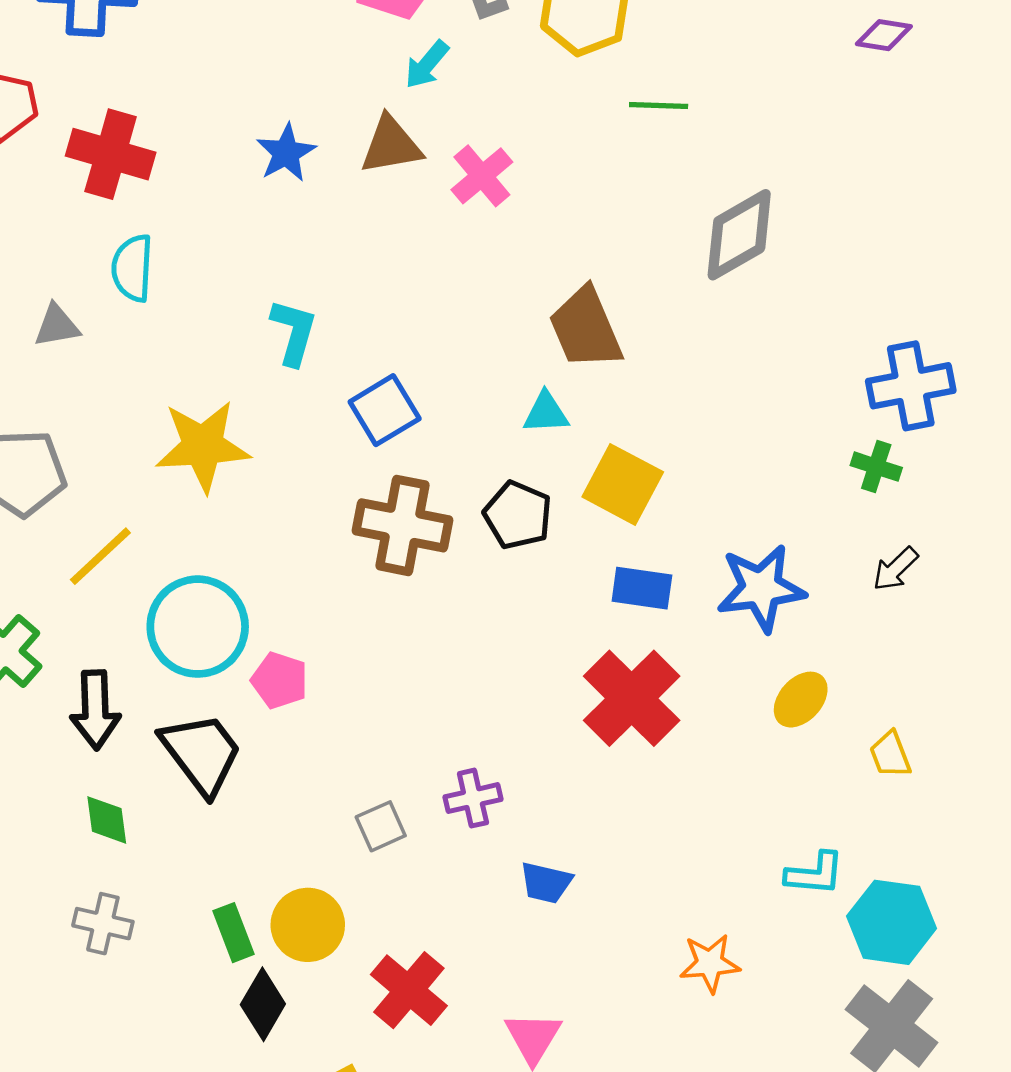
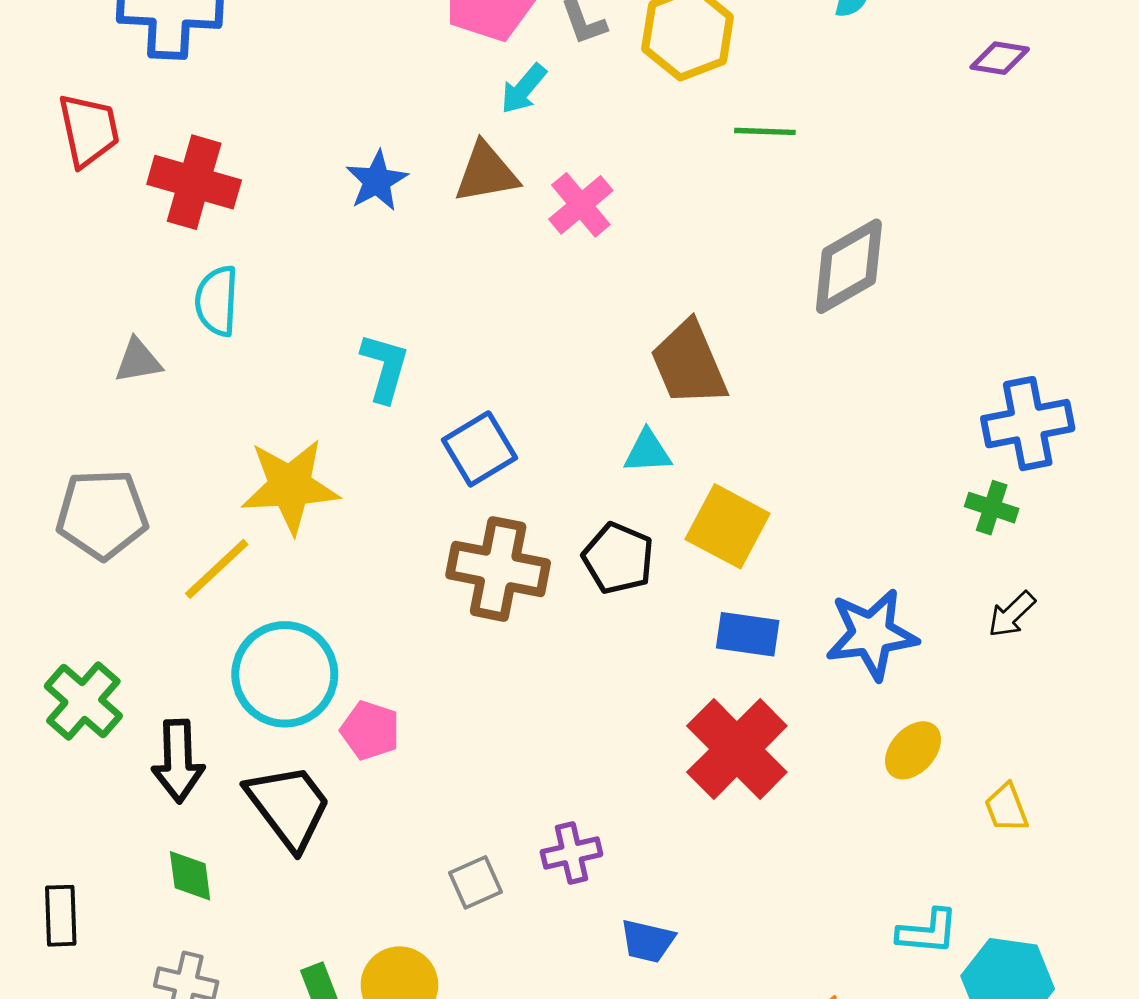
yellow line: (100, 556) -> (217, 569), moved

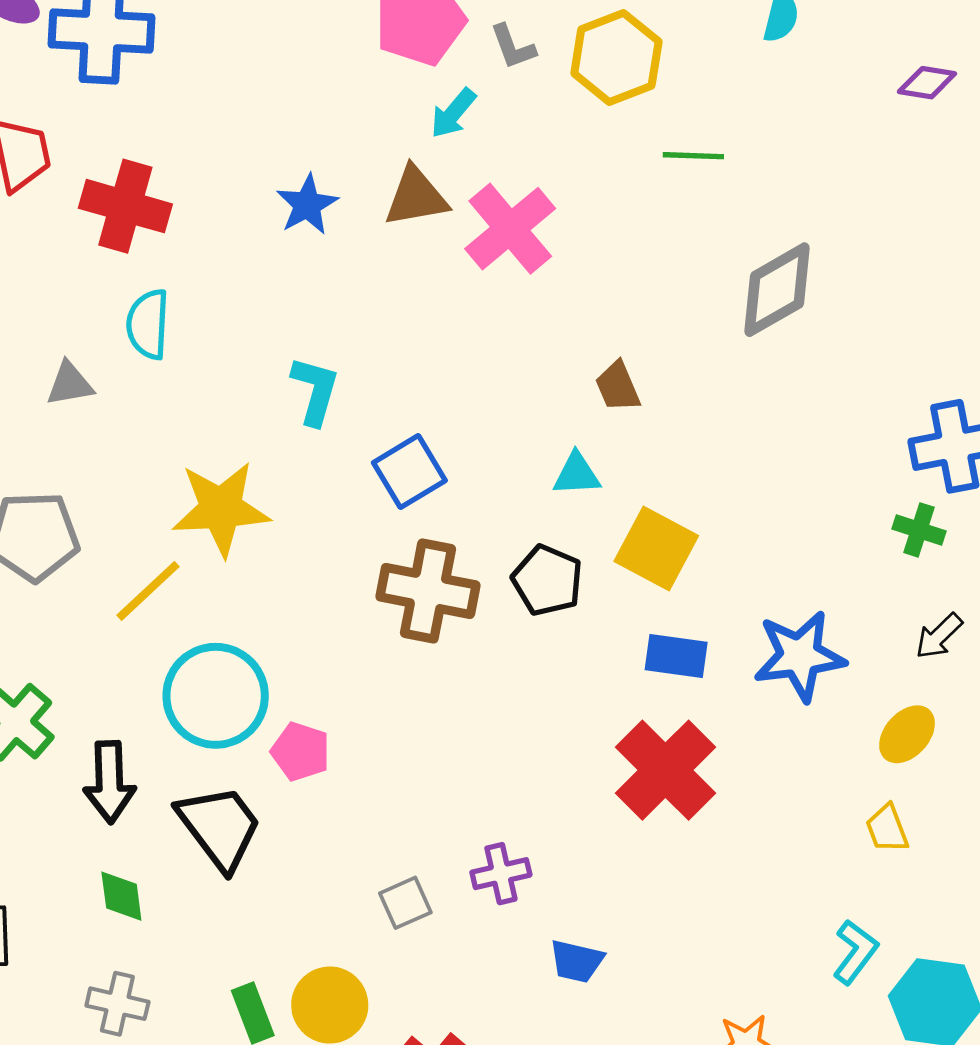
pink cross: (581, 205) -> (510, 229), size x1.4
brown trapezoid: (689, 364) -> (618, 387), size x0.6
yellow ellipse: (913, 750) -> (907, 734), moved
yellow trapezoid: (1006, 808) -> (887, 829), moved
cyan L-shape: (928, 932) -> (855, 952), turned -58

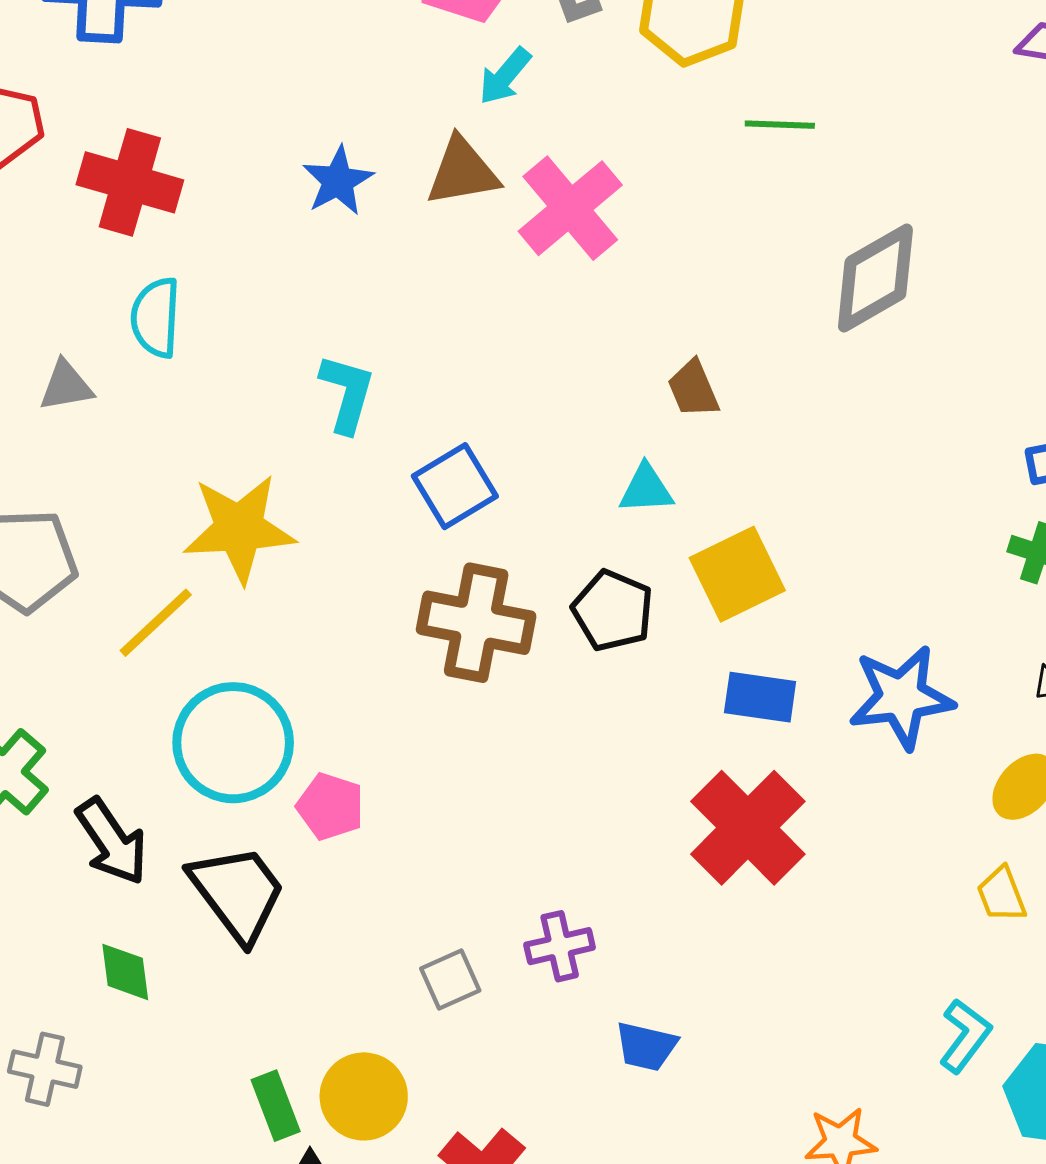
yellow square: (656, 548) -> (737, 574), turned 36
black arrow: (109, 782) -> (112, 841), turned -32
gray cross: (117, 1004) -> (45, 1069), moved

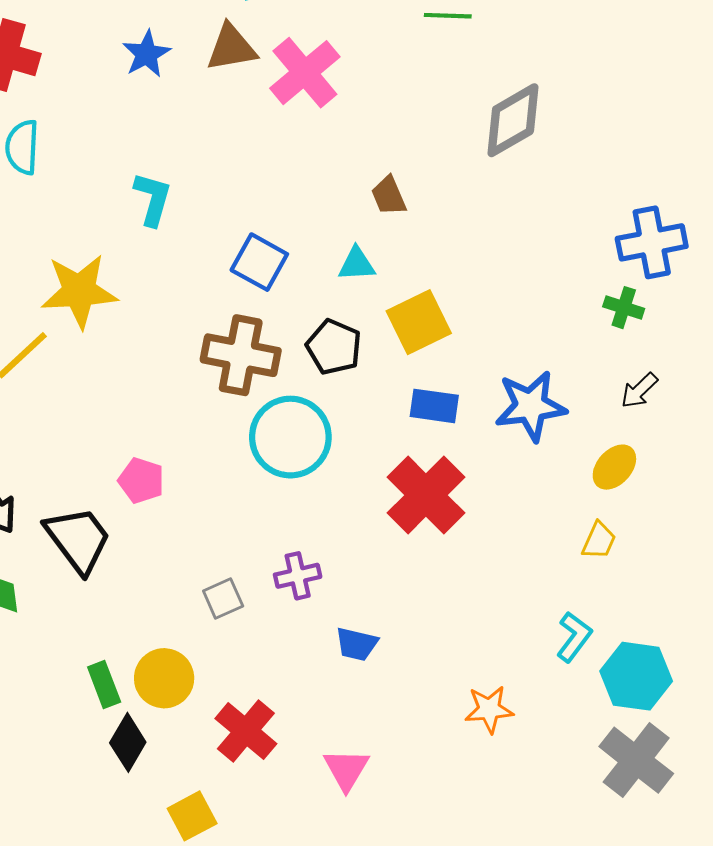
blue square: (455, 486) -> (259, 262), moved, turned -30
cyan circle: (233, 743) -> (290, 437), moved
yellow trapezoid: (1001, 895) -> (599, 541), turned -135

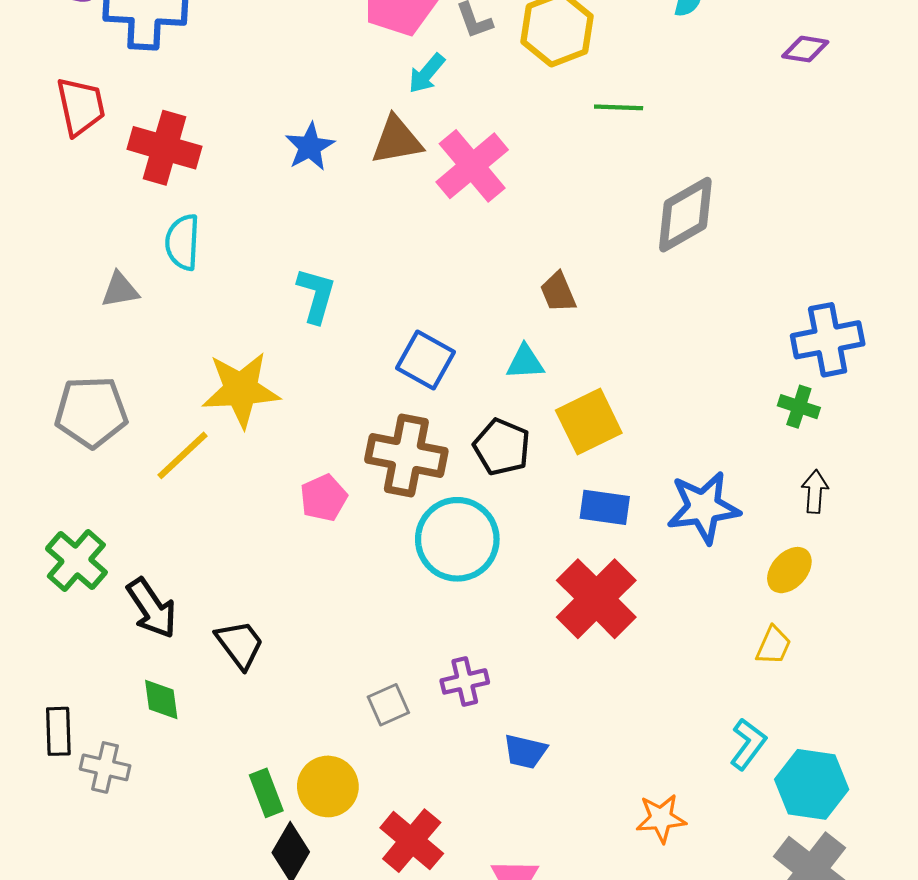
black arrow: (639, 390) -> (815, 492), turned 138
pink pentagon: (141, 481) -> (324, 498), moved, turned 30
black trapezoid: (78, 540) -> (240, 644), size x0.7

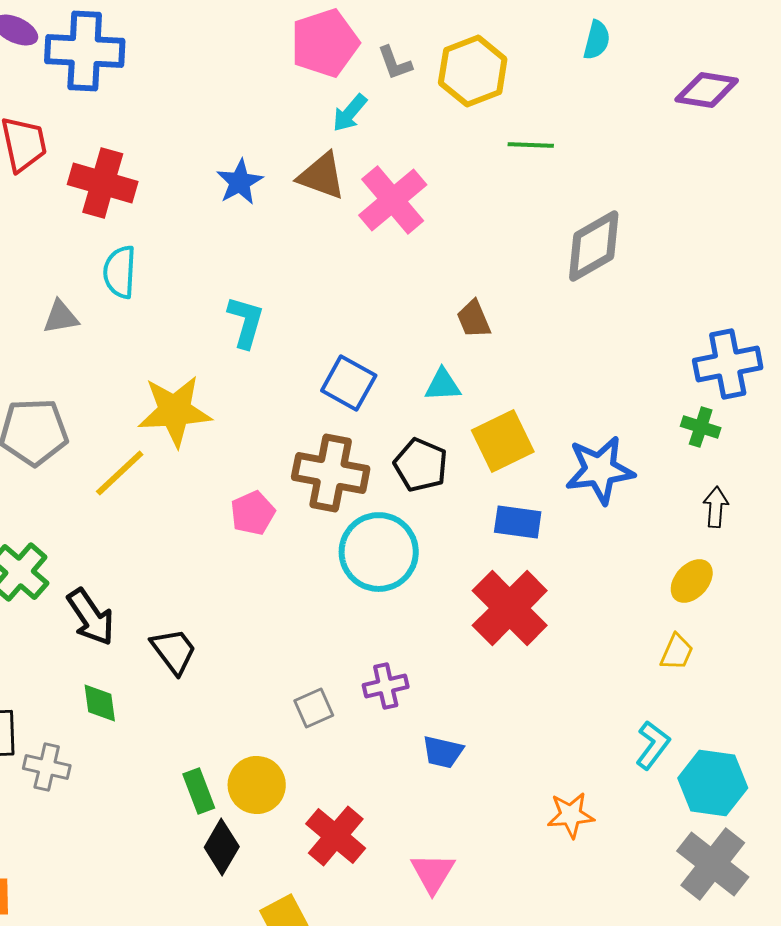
purple diamond: (805, 49) -> (707, 90), size x1.4
brown triangle: (397, 140) -> (322, 176), turned 30
blue star: (703, 507) -> (600, 470), moved

